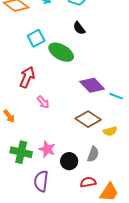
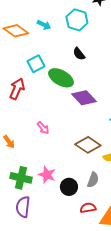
red arrow: (27, 77) -> (17, 89), moved
purple diamond: (92, 85) -> (84, 98), moved
purple semicircle: (41, 181) -> (23, 207), moved

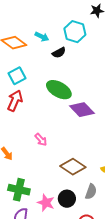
black semicircle: (79, 54) -> (59, 53), moved, turned -80
cyan square: (36, 64) -> (17, 76), moved
brown diamond: (88, 145) -> (73, 167), moved
pink star: (47, 175) -> (46, 203), moved

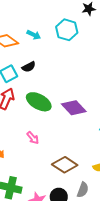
black semicircle: (59, 53) -> (29, 67), moved
green ellipse: (59, 90) -> (39, 102), moved

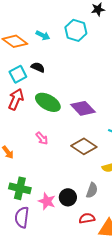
black semicircle: (29, 67) -> (38, 67), turned -128
brown diamond: (65, 165) -> (84, 146), moved

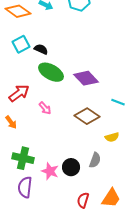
black semicircle: (38, 67) -> (41, 49), moved
red arrow: (16, 99) -> (19, 93), moved, turned 30
red semicircle: (87, 218) -> (83, 200), moved, turned -63

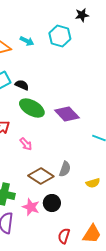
brown diamond: (87, 116) -> (41, 176), moved
yellow semicircle: (112, 137) -> (93, 183), moved
gray semicircle: (95, 160) -> (65, 169), moved

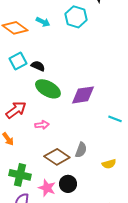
purple diamond: (67, 114) -> (83, 95), turned -55
pink arrow: (26, 144) -> (42, 125), turned -56

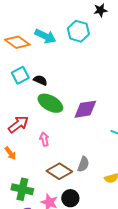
cyan arrow: (43, 22) -> (45, 36), size x1.5
pink arrow: (42, 125) -> (44, 139), turned -96

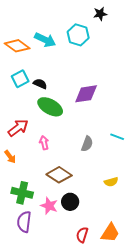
purple diamond: (85, 109) -> (86, 94), moved
gray semicircle: (83, 164) -> (87, 144), moved

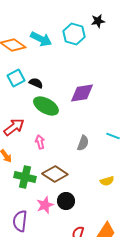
black star: (100, 14) -> (98, 21), moved
green cross: (22, 193) -> (25, 177), moved
pink star: (49, 206) -> (45, 205), turned 30

